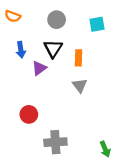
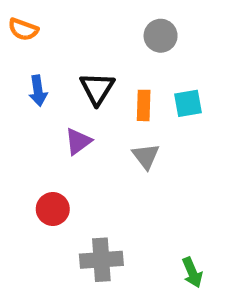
gray circle: (57, 20) -> (161, 36), moved
cyan square: (97, 24) -> (188, 103), moved
purple triangle: (39, 68) -> (78, 141), moved

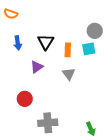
gray circle: (161, 36) -> (95, 31), moved

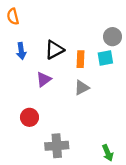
orange semicircle: (11, 14) -> (13, 16), turned 56
black triangle: (46, 42) -> (54, 50), turned 30
gray triangle: (69, 74) -> (82, 88), turned 40

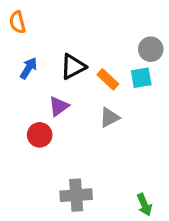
blue arrow: (21, 51) -> (29, 68), turned -140
orange rectangle: (80, 59) -> (108, 79), turned -49
red circle: (29, 117) -> (40, 135), moved

